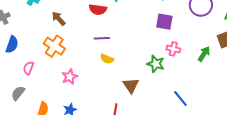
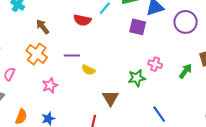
purple square: (164, 22) -> (138, 27), moved
purple line: (102, 38) -> (72, 56), moved
green star: (156, 64) -> (137, 78), turned -30

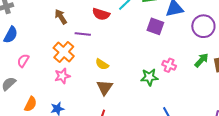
orange cross: (37, 54) -> (64, 52), moved
purple line: (72, 56) -> (83, 34), moved
green arrow: (185, 71) -> (201, 60), moved
brown triangle: (111, 98) -> (105, 87), moved

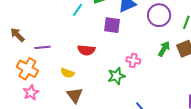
red semicircle: (101, 14) -> (86, 50), moved

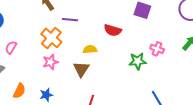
yellow semicircle: (67, 73) -> (90, 49), turned 144
brown triangle: (75, 95) -> (81, 69), moved

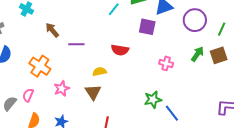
orange cross: (51, 38) -> (40, 66), moved
pink semicircle: (11, 48) -> (28, 95), moved
green star: (138, 61) -> (153, 100), moved

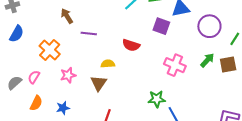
pink cross: (166, 63) -> (175, 65), size x1.5

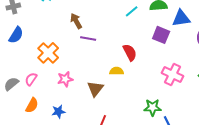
brown arrow: (67, 16) -> (76, 21), moved
red semicircle: (131, 45) -> (130, 52), turned -138
yellow semicircle: (108, 64) -> (117, 71), moved

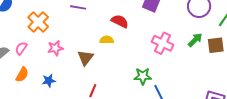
red semicircle: (130, 52) -> (120, 21), turned -36

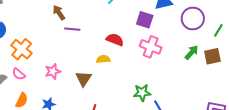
orange cross: (38, 22) -> (22, 49), moved
pink cross: (163, 43) -> (151, 47), moved
pink semicircle: (21, 48) -> (19, 74), turned -80

